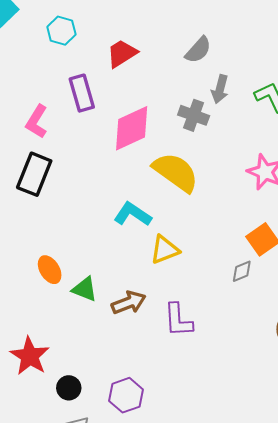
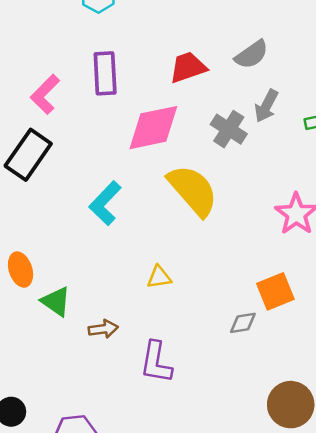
red trapezoid: (122, 53) -> (188, 67), moved
cyan L-shape: (133, 214) -> (105, 203), moved, turned -93
yellow triangle: (165, 250) -> (159, 277), size x0.7
brown arrow: (129, 303) -> (103, 329), size x0.7

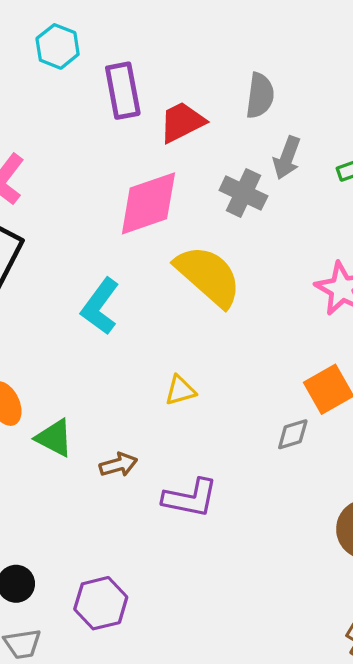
gray semicircle: (252, 55) -> (260, 96), turned -40
purple rectangle: (105, 73) -> (123, 91), moved
purple L-shape: (156, 362) -> (190, 498), turned -81

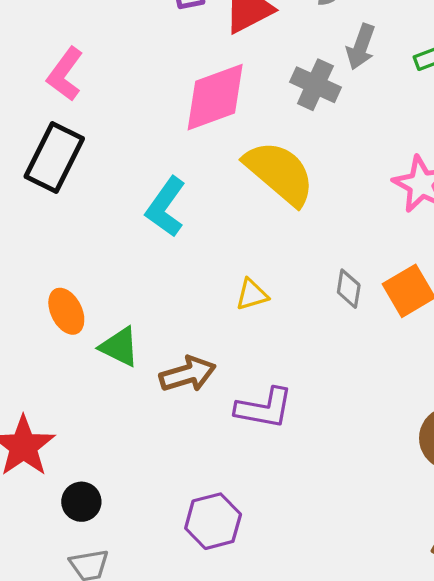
gray diamond: (293, 434) -> (349, 289), moved, turned -63
brown arrow: (118, 465) -> (188, 374), size x1.4
purple hexagon: (101, 603) -> (213, 521), moved

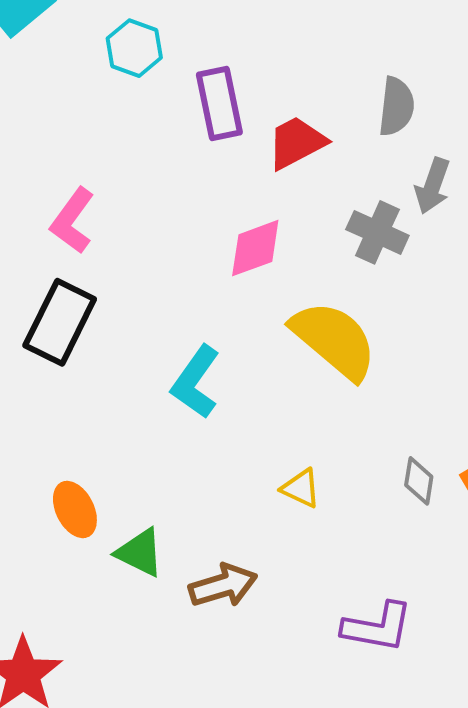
pink diamond: (215, 97) -> (255, 248), size x0.7
yellow triangle: (252, 294) -> (301, 488), turned 42
purple L-shape: (264, 408) -> (377, 627), moved

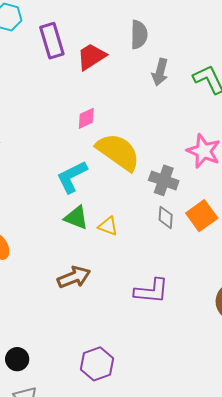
gray cross: (377, 232) -> (164, 180), moved
pink diamond: (255, 248) -> (86, 118), moved, size x0.7
cyan L-shape: (196, 382) -> (72, 177), moved, turned 33
green triangle: (140, 553) -> (76, 218), moved

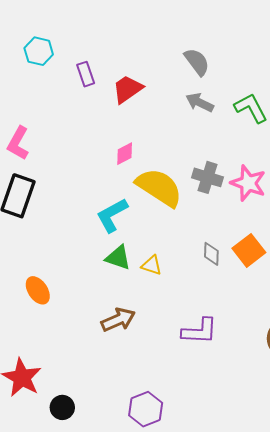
gray semicircle: (139, 35) -> (197, 62), moved, turned -36
purple rectangle: (52, 41) -> (86, 74), size x0.7
gray arrow: (160, 72) -> (200, 103), turned 104
gray cross: (164, 180) -> (208, 177), moved

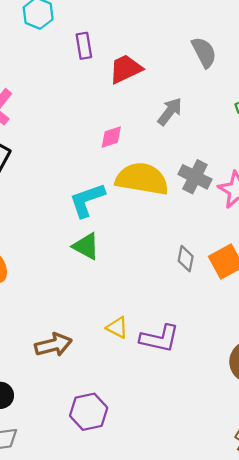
gray arrow: (200, 103) -> (170, 112), moved, turned 92
yellow semicircle: (159, 187) -> (142, 179), turned -33
yellow triangle: (152, 265) -> (117, 327), moved
brown arrow: (118, 320) -> (53, 345), moved

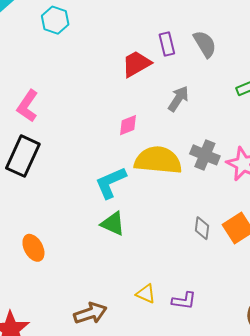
purple rectangle: (84, 46) -> (167, 44), moved
purple L-shape: (159, 338) -> (184, 301), size x0.7

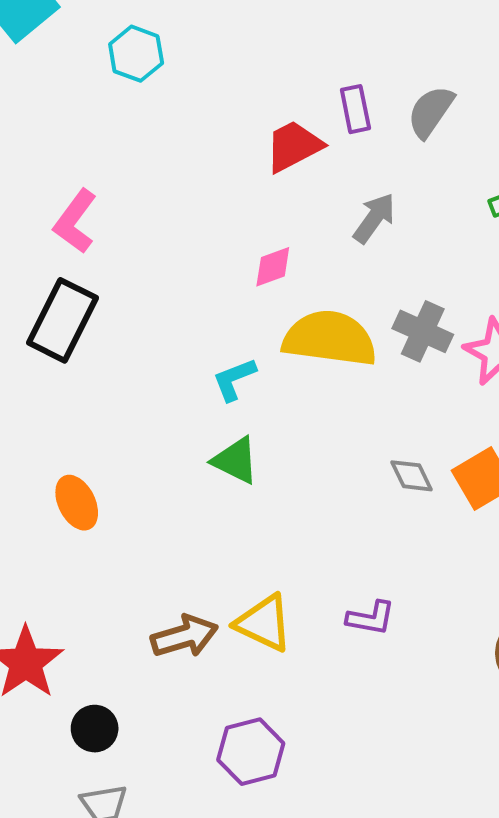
gray semicircle: (205, 44) -> (431, 112), turned -116
cyan L-shape: (111, 183) -> (234, 379), size x0.7
gray diamond: (202, 228) -> (412, 476), turned -35
yellow triangle: (146, 294) -> (264, 623), moved, size x1.5

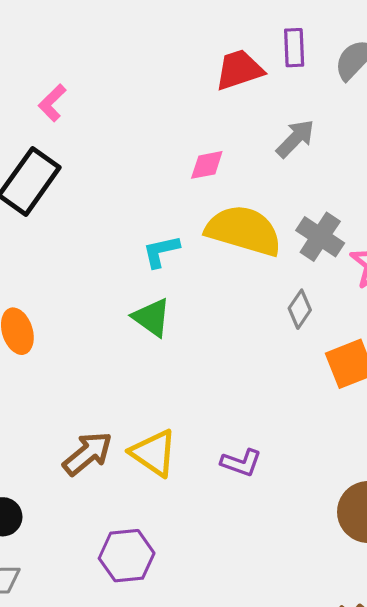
pink L-shape: (75, 221) -> (52, 103), size x0.7
gray diamond: (412, 476) -> (300, 309), moved, turned 51
brown arrow: (184, 636) -> (88, 453), turned -32

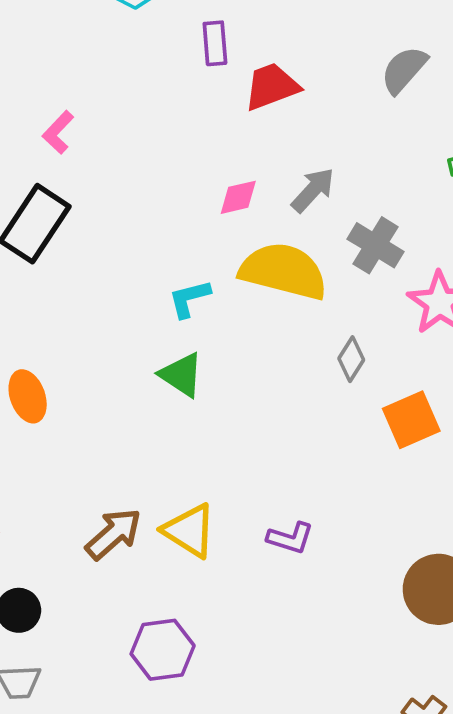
purple rectangle: (294, 48) -> (215, 43), moved
gray arrow: (295, 139) -> (313, 190), moved
gray cross: (320, 237) -> (375, 245), moved

